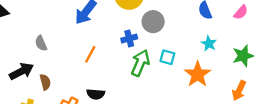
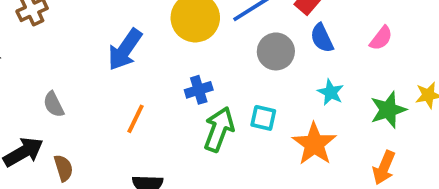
gray circle: (153, 22) -> (276, 51), moved

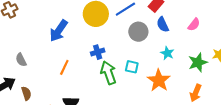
green arrow: (219, 129) -> (108, 73), turned -40

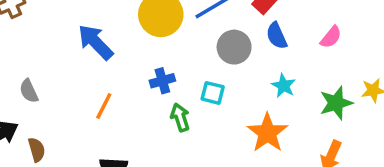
blue arrow: (59, 31) -> (95, 42), turned 100
cyan square: (132, 67) -> (213, 93), moved
green arrow: (108, 73) -> (180, 117), size x0.7

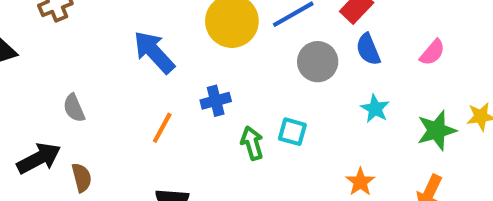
blue cross: (162, 81) -> (216, 101), moved
cyan square: (213, 93) -> (292, 132), moved
orange star: (267, 133) -> (360, 182), moved, size x0.6

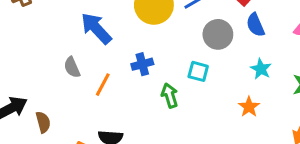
gray semicircle: (74, 108) -> (72, 67), moved
cyan square: (292, 132) -> (198, 71), moved
orange star: (360, 182) -> (249, 107), moved

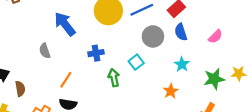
cyan square: (198, 71) -> (136, 62), turned 32
orange line: (103, 85) -> (66, 80), moved

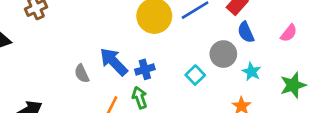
blue arrow: (65, 24) -> (114, 62), moved
gray circle: (153, 36) -> (223, 54), moved
green arrow: (114, 78) -> (140, 98), moved

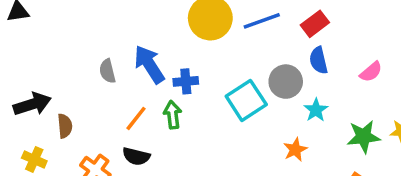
cyan square: (195, 75) -> (246, 100), size x1.6

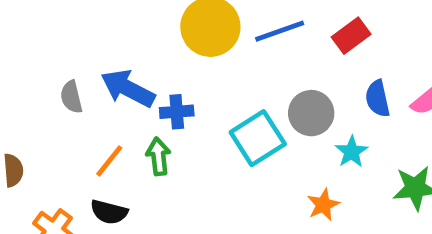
blue semicircle: (319, 60) -> (378, 99), moved
blue arrow: (149, 64) -> (128, 88), turned -30

